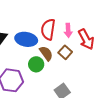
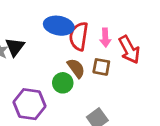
blue ellipse: (26, 39) -> (59, 26), moved
brown square: (65, 52) -> (101, 67), turned -32

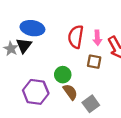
blue ellipse: (59, 26) -> (32, 28), moved
brown semicircle: (76, 68) -> (70, 92), moved

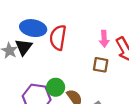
red semicircle: (76, 37) -> (58, 38), moved
green circle: (63, 75) -> (56, 87), moved

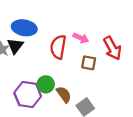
red semicircle: (58, 38) -> (58, 47), moved
pink arrow: (104, 39) -> (81, 38), moved, turned -63

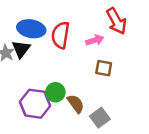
pink arrow: (81, 38) -> (95, 40), turned -42
red semicircle: (58, 47) -> (60, 35), moved
red arrow: (112, 48) -> (116, 21), moved

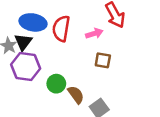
purple hexagon: (35, 104) -> (26, 67), moved

